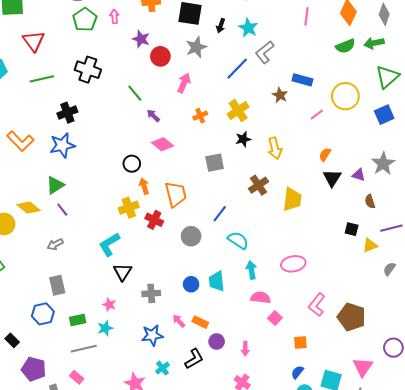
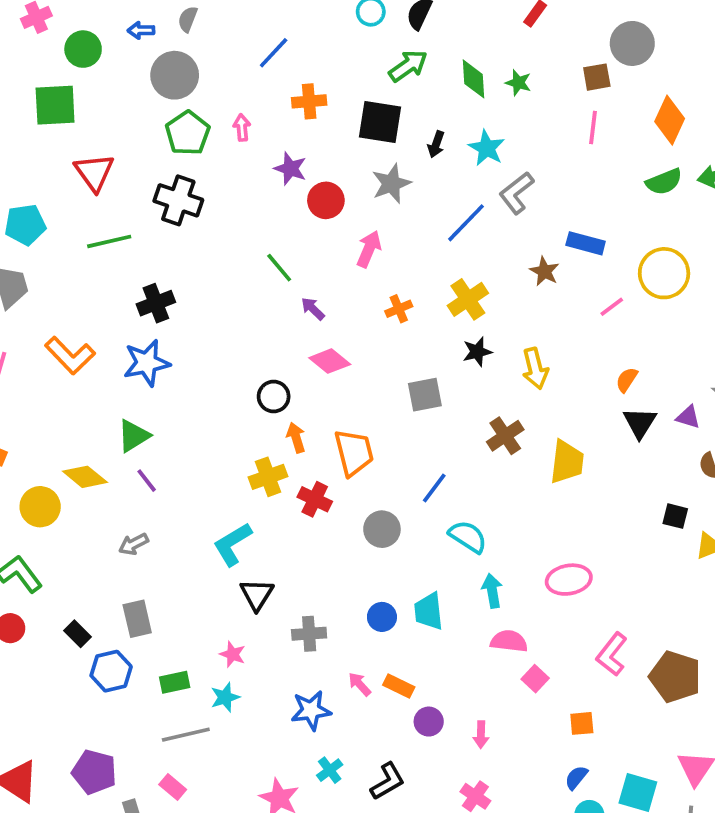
black cross: (88, 70) -> (178, 200), moved
black rectangle: (12, 340) -> (77, 634), moved
black L-shape: (194, 359) -> (388, 781), moved

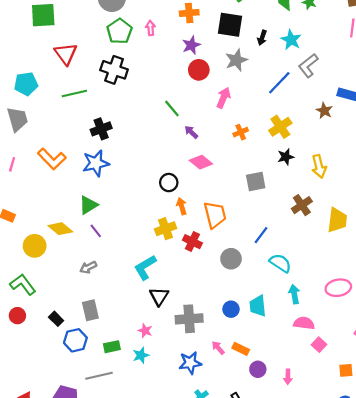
purple star: (290, 169) -> (191, 45), moved, turned 30
gray cross: (309, 634) -> (189, 319), size x1.4
gray line: (186, 735) -> (99, 376), moved

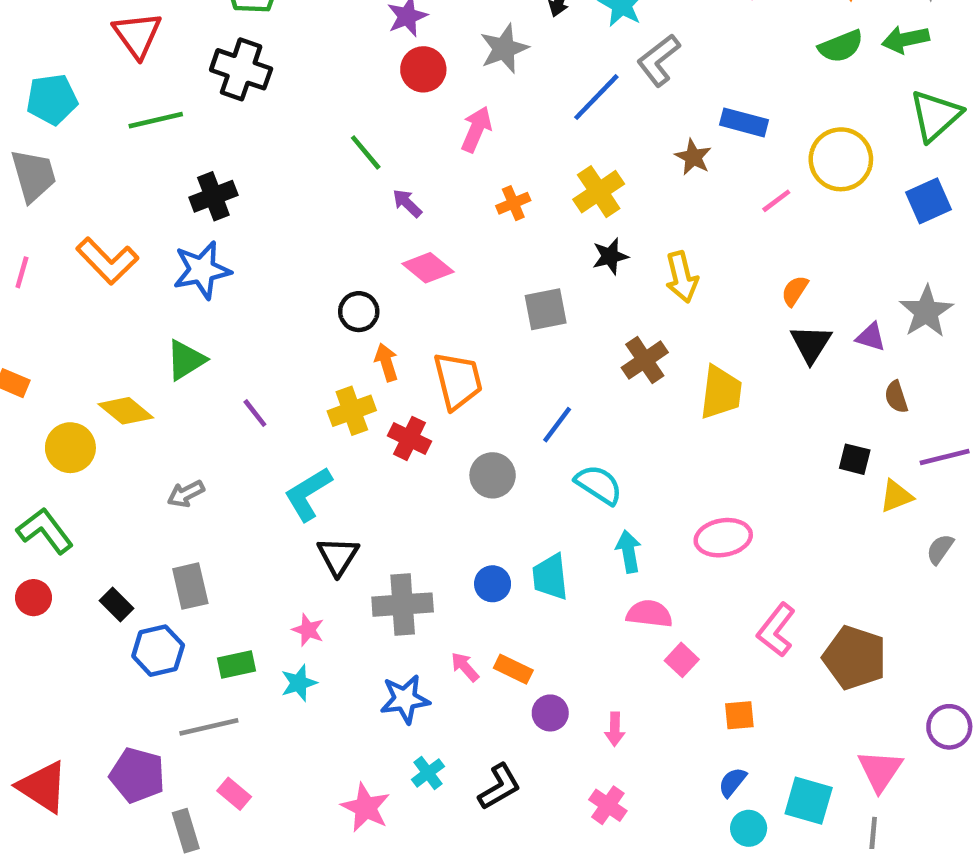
purple line: (96, 231) -> (255, 413), moved

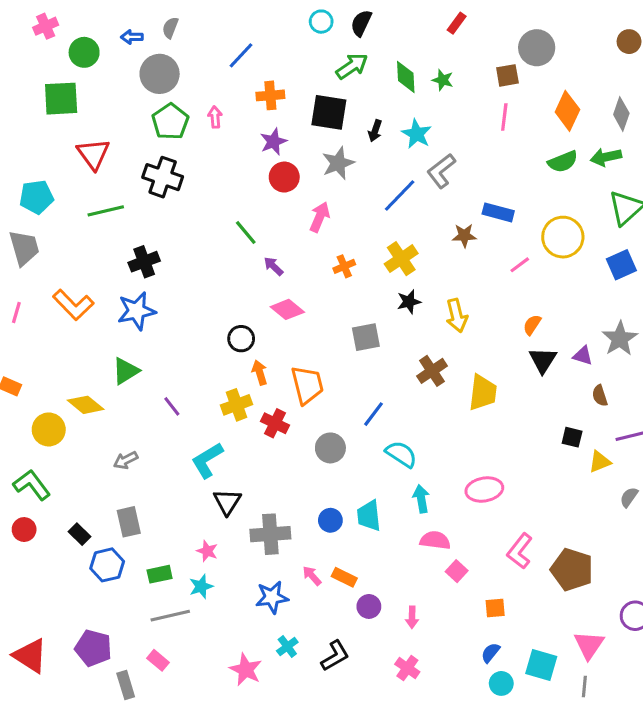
brown star: (693, 157) -> (464, 236), turned -30
gray line: (209, 727) -> (170, 616), moved

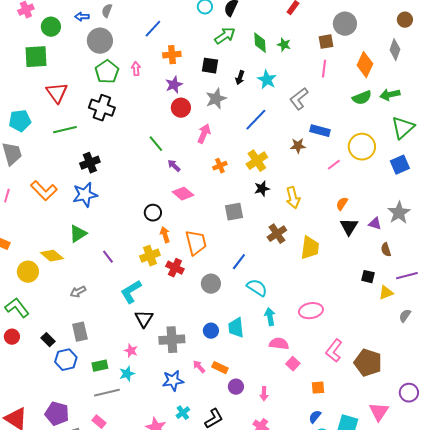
black square: (329, 112) -> (210, 66), size x0.7
gray diamond: (621, 114) -> (395, 50), moved
gray L-shape: (441, 171) -> (299, 99), moved

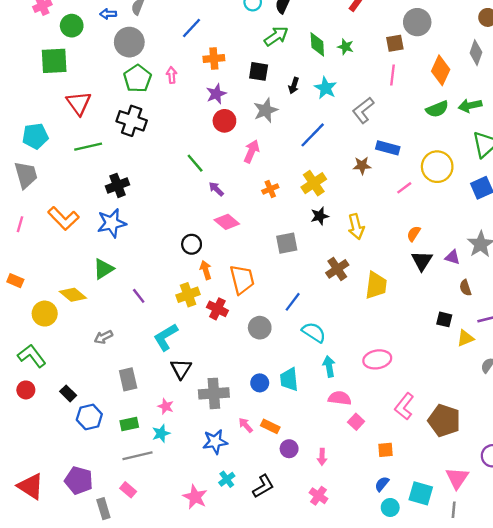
gray rectangle: (80, 332) -> (128, 379), moved

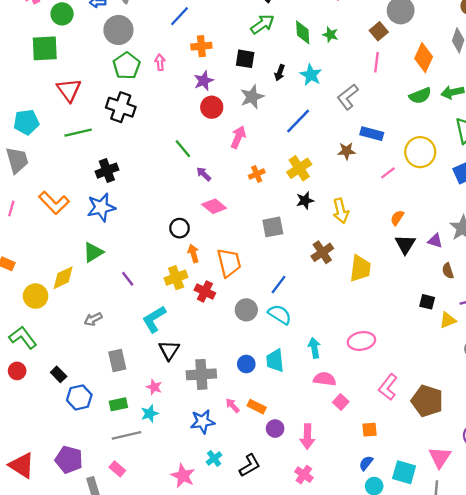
brown square: (395, 43) -> (379, 31), turned -30
yellow diamond: (73, 295) -> (63, 278), turned -65
cyan semicircle: (314, 332) -> (280, 314), moved
pink arrow: (322, 457) -> (307, 437), size x1.5

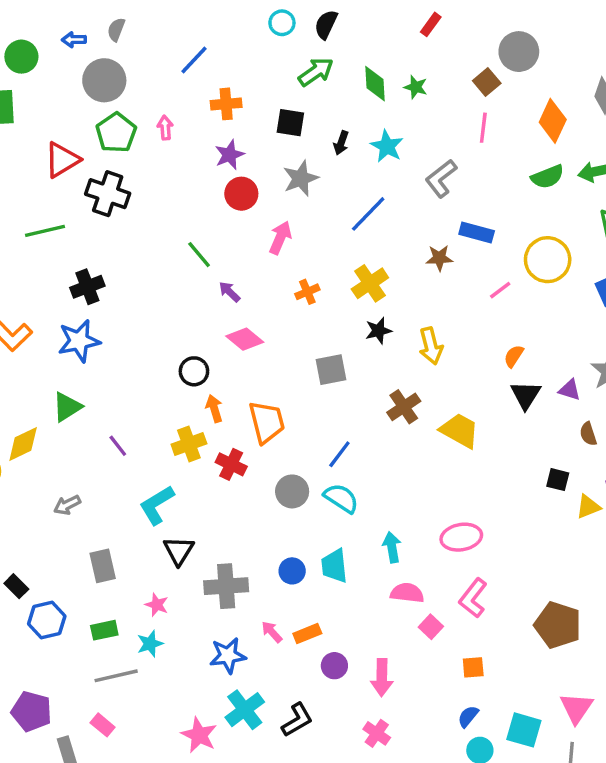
red triangle: (69, 90) -> (62, 160), moved, turned 35
yellow trapezoid: (360, 268) -> (460, 431), turned -68
pink L-shape: (388, 387) -> (473, 598), moved
orange rectangle: (257, 407) -> (307, 634), turned -48
cyan cross: (214, 458) -> (245, 710), size x1.6

